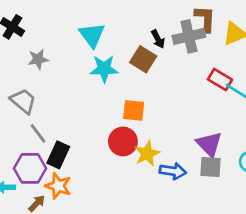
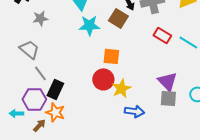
red rectangle: (220, 79) -> (162, 35), moved
blue arrow: (173, 171) -> (134, 111), moved

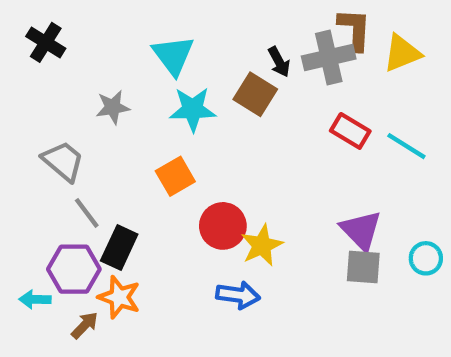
gray star: (40, 18) -> (113, 107), moved
orange square: (111, 56) -> (175, 176), moved, turned -36
blue arrow: (134, 111) -> (238, 295), moved

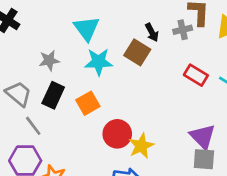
gray cross: (329, 58) -> (183, 30), size x0.6
black rectangle: (119, 248) -> (53, 95), moved

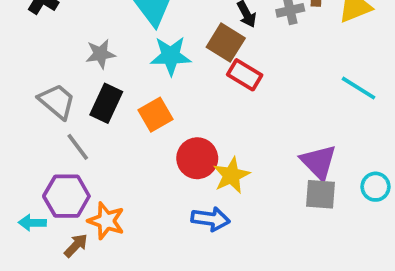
red rectangle: (196, 75) -> (245, 75), moved

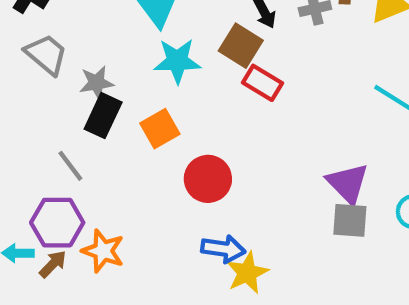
gray star: (101, 54) -> (97, 83), moved
gray trapezoid: (57, 101) -> (46, 54), moved
yellow star: (231, 175) -> (247, 273), moved
brown arrow: (76, 245) -> (53, 264), moved

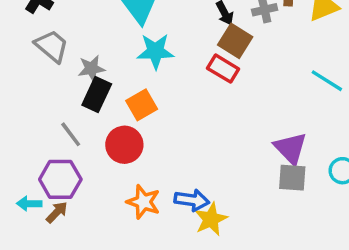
brown square: (241, 46) -> (235, 41), moved
red circle: (208, 179) -> (124, 145), moved
orange star: (103, 251) -> (143, 202), moved

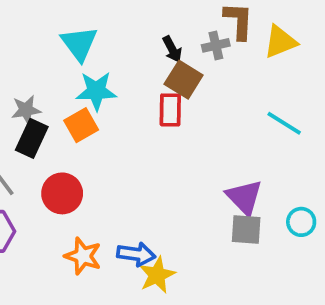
red rectangle: (223, 69) -> (170, 110), turned 60
orange square: (142, 105) -> (81, 125), moved

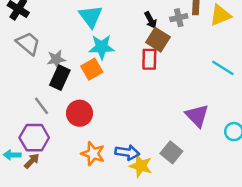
gray square: (246, 229) -> (171, 152), moved, turned 35
yellow star: (157, 275) -> (141, 166), turned -30

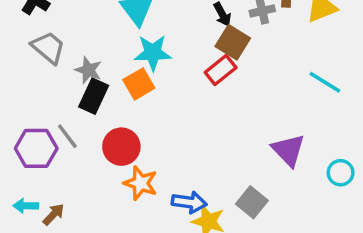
gray star: (56, 59) -> (88, 70), turned 30
red rectangle: (149, 59) -> (221, 70), turned 50
purple hexagon: (34, 138) -> (36, 148), moved
orange star: (93, 154) -> (141, 183), moved

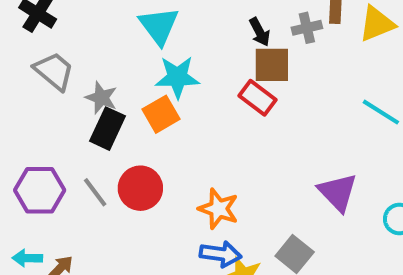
brown square: (233, 42) -> (272, 65), turned -32
red rectangle: (221, 70) -> (258, 98), turned 76
gray line: (67, 136) -> (95, 192), moved
orange star: (141, 183) -> (219, 209), moved

